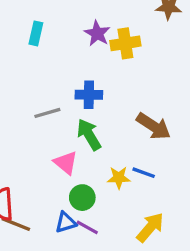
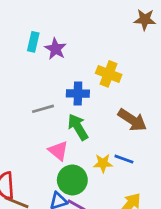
purple star: (97, 33) -> (56, 49), moved
yellow cross: (125, 43) -> (109, 74), moved, turned 30
green circle: (82, 198) -> (72, 180), size x1.4

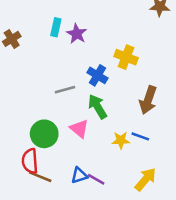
blue cross: (78, 93) -> (97, 75), turned 30
brown arrow: (132, 120) -> (148, 100), turned 76
green circle: (72, 180) -> (44, 134), moved

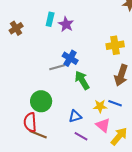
yellow cross: (126, 57) -> (115, 45), moved, turned -30
blue cross: (97, 75) -> (70, 58), moved
pink triangle: (79, 129) -> (103, 125), moved
blue triangle: (79, 175) -> (75, 116), moved

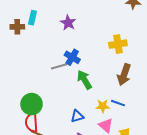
cyan rectangle: (50, 19) -> (33, 18), moved
brown cross: (16, 28) -> (17, 27), turned 32
green circle: (41, 101) -> (32, 104), moved

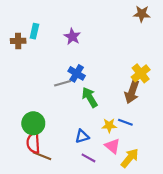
yellow cross: (118, 44) -> (141, 73), moved, turned -30

